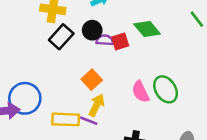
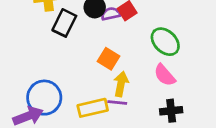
green ellipse: (166, 89) -> (165, 42), moved
pink semicircle: (140, 92) -> (165, 75), moved

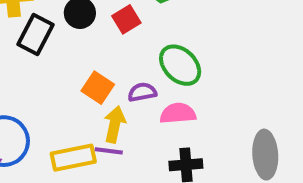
purple semicircle: (111, 14) -> (142, 92), moved
pink semicircle: (165, 75) -> (178, 113), turned 125

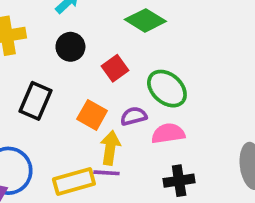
red square: (126, 19) -> (115, 68), moved
black rectangle: (36, 34) -> (35, 101), moved

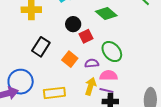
black circle: (70, 47) -> (73, 24), moved
yellow arrow: (110, 148) -> (90, 86), moved
purple line: (106, 173) -> (106, 90), moved

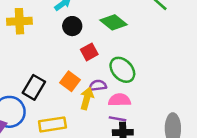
black circle: (73, 24) -> (72, 26), moved
black rectangle: (41, 47) -> (34, 87), moved
yellow arrow: (90, 86) -> (87, 98), moved

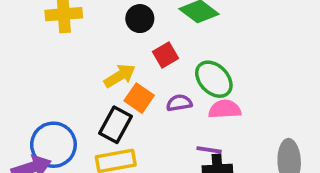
black rectangle: (34, 87) -> (115, 125), moved
yellow arrow: (87, 98) -> (120, 76), moved, turned 45
pink semicircle: (119, 100) -> (225, 109), moved

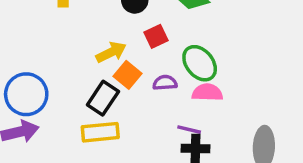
blue circle: (53, 145) -> (26, 94), moved

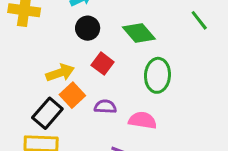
red square: (156, 36) -> (103, 64), turned -35
green ellipse: (200, 63) -> (157, 75), moved, turned 36

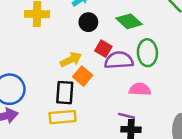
purple semicircle: (105, 107) -> (119, 60), moved, size x1.6
black rectangle: (47, 113) -> (65, 93), turned -30

